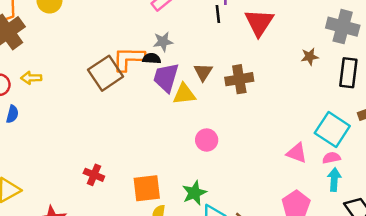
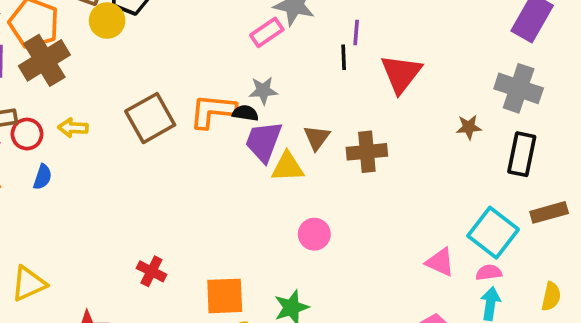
brown square: (106, 73) -> (150, 118), moved

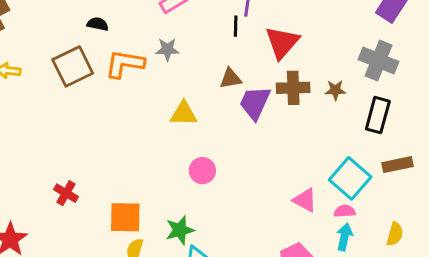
black semicircle: (245, 113) -> (98, 24), moved
brown triangle: (317, 138) -> (231, 79), moved, turned 40
purple trapezoid: (264, 142) -> (255, 103), moved
brown cross: (367, 152) -> (293, 88), moved

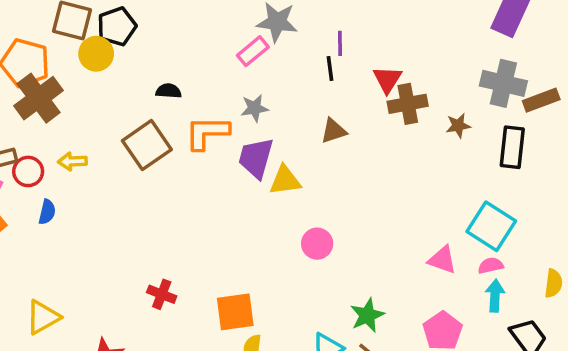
red triangle: (282, 42) -> (387, 79), size x0.7
brown cross: (293, 88) -> (408, 104), moved
purple trapezoid: (255, 103) -> (256, 158), moved
brown rectangle: (397, 165) -> (541, 100), moved
green star: (180, 230) -> (367, 315), moved

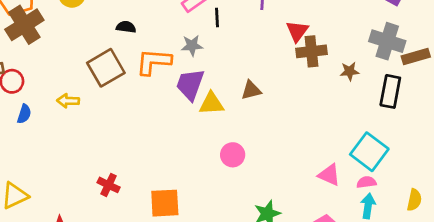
black line: (330, 69) -> (217, 17), moved
brown triangle: (334, 131) -> (251, 90), moved
yellow arrow: (72, 161) -> (68, 101), moved

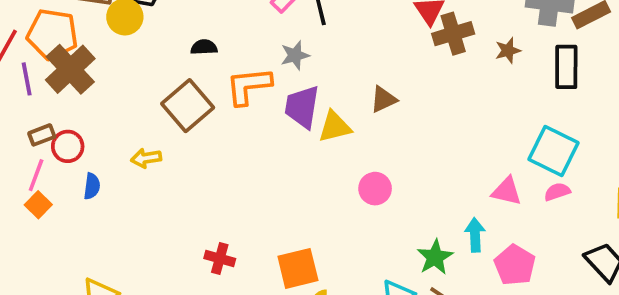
cyan arrow: (368, 206) -> (475, 235), moved

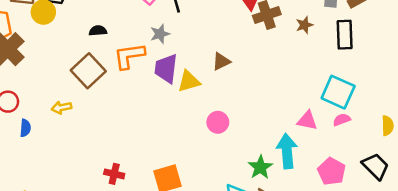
cyan arrow: (475, 235) -> (287, 151), size x1.5
pink pentagon: (515, 265) -> (332, 171), moved

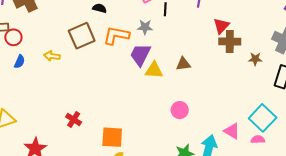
pink circle: (218, 122) -> (180, 110), moved

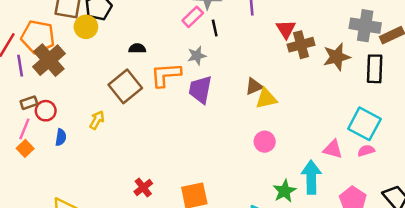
yellow arrow: (52, 56) -> (97, 120), turned 126
brown star: (255, 59) -> (337, 57), size x1.6
yellow triangle: (154, 70) -> (266, 99), moved
red cross: (74, 119) -> (143, 187), turned 35

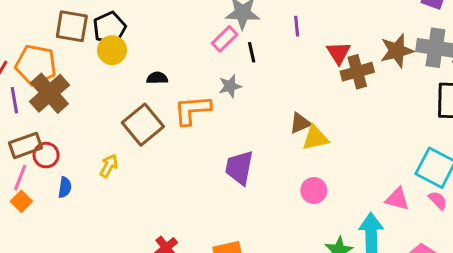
yellow circle: (86, 27) -> (112, 50), moved
brown star: (337, 57) -> (397, 51), moved
purple trapezoid: (200, 90) -> (239, 168), moved
brown rectangle: (29, 103) -> (25, 145), size x1.5
pink semicircle: (366, 151) -> (438, 200), turned 63

